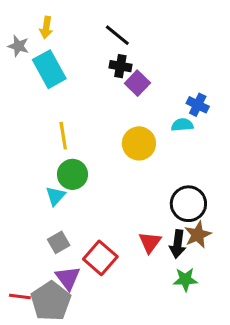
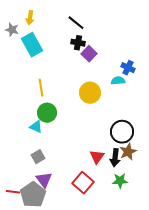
cyan triangle: (55, 196) -> (36, 127), turned -48
red square: (100, 258) -> (83, 183), moved

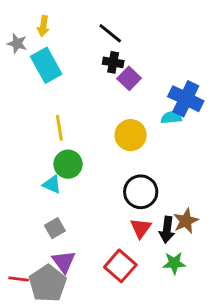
blue cross: (128, 68) -> (186, 99), size x1.6
black circle: (122, 132) -> (141, 192), moved

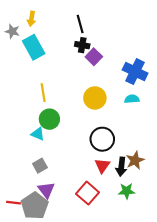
black line: (110, 33) -> (80, 24), turned 36
cyan semicircle: (171, 118) -> (132, 99), moved

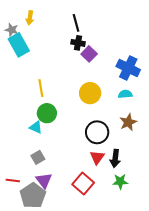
cyan rectangle: (34, 47) -> (19, 45), moved
brown star: (135, 160) -> (128, 122), moved
red line: (13, 203) -> (13, 181), moved

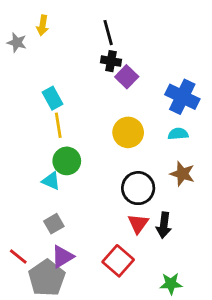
cyan rectangle: (19, 45) -> (52, 98), moved, size x0.7
brown star: (128, 122) -> (182, 174), turned -30
red line: (13, 181) -> (18, 257), turned 32
purple triangle: (44, 181) -> (62, 257), turned 36
green star: (120, 182) -> (171, 284), moved

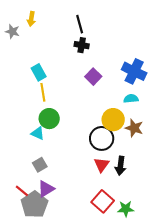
purple square: (127, 77) -> (93, 77), moved
yellow circle: (128, 132) -> (113, 120), moved
red line: (18, 257) -> (22, 191), moved
red square: (118, 261) -> (103, 201), moved

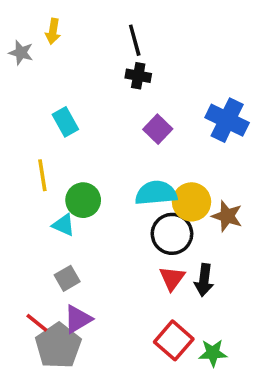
yellow line: (43, 92) -> (42, 175), moved
cyan semicircle: (131, 99) -> (156, 193), moved, size x1.6

